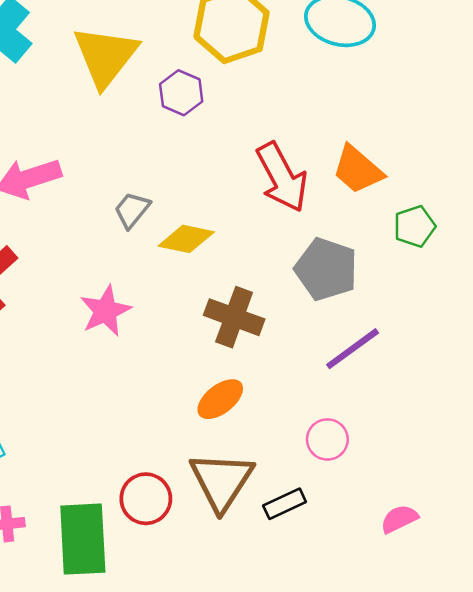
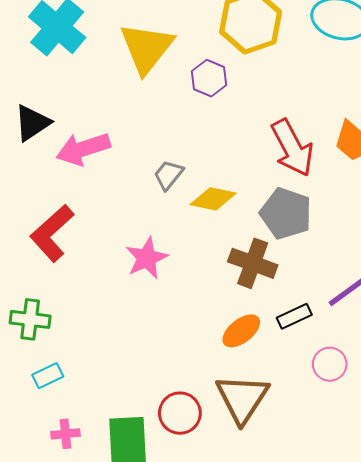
gray pentagon: (326, 269) -> (286, 213), moved
black rectangle: (285, 504) -> (294, 316), moved

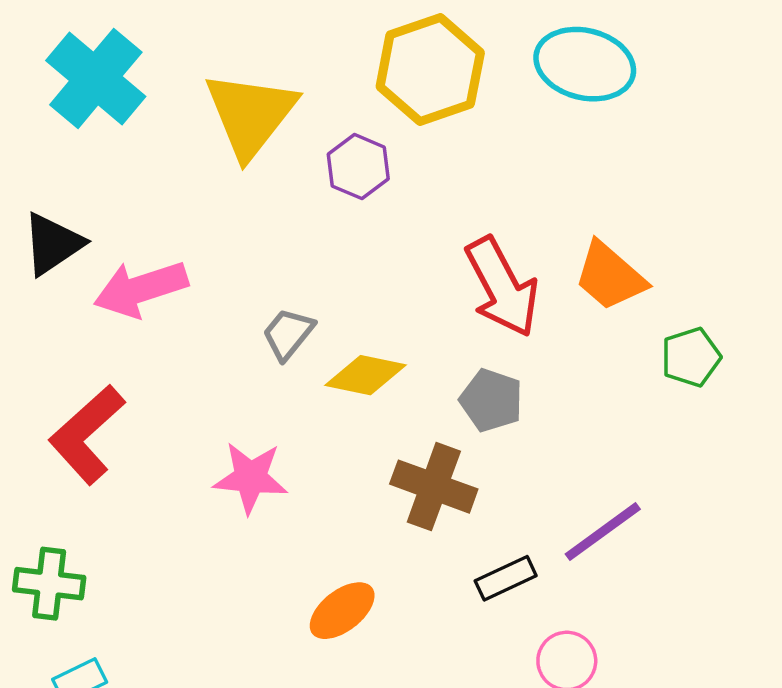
gray pentagon: (286, 213) -> (491, 400), size x0.7
pink star: (147, 258) -> (250, 478), turned 30
orange ellipse: (241, 331) -> (342, 611), moved

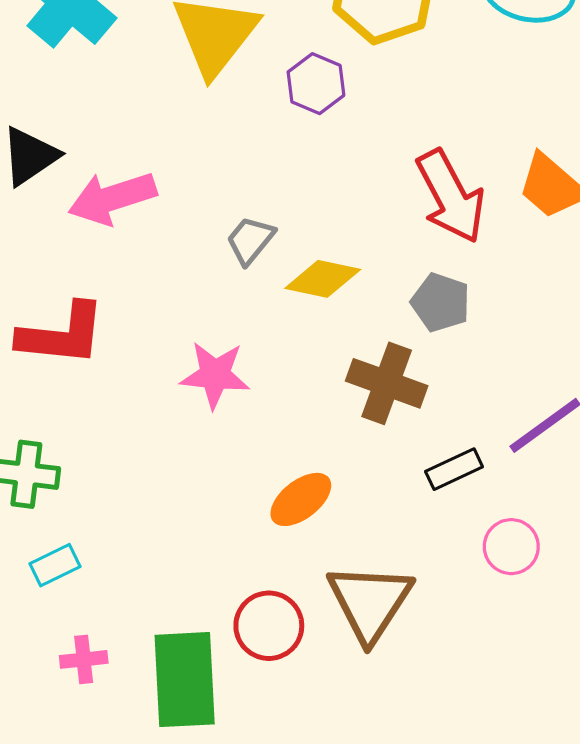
red L-shape: (87, 434) -> (62, 334), turned -132

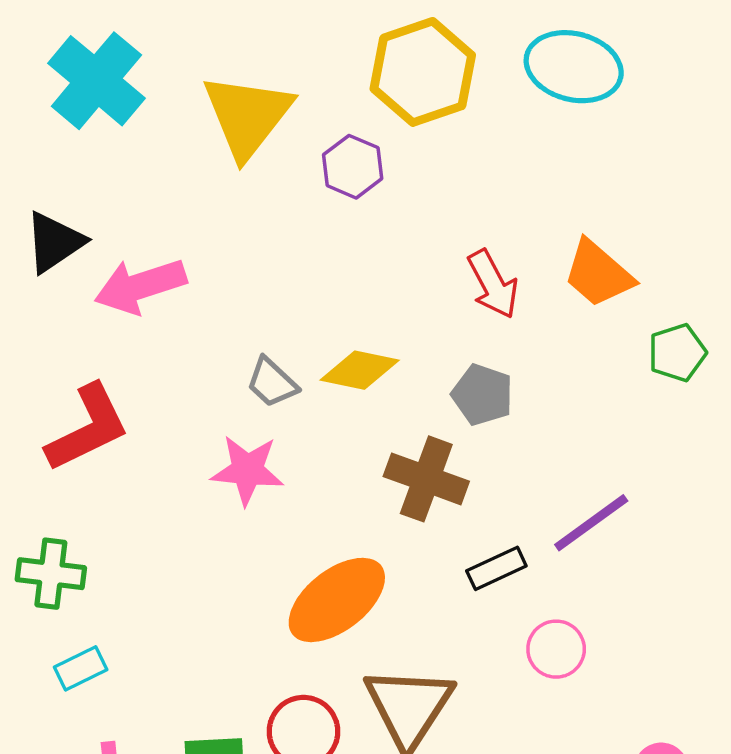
red arrow: (451, 196) -> (493, 284), size x0.7
gray trapezoid: (250, 240) -> (272, 382), moved, turned -86
red L-shape: (62, 334) -> (88, 428), turned -32
orange ellipse: (301, 499) -> (337, 600), size x1.5

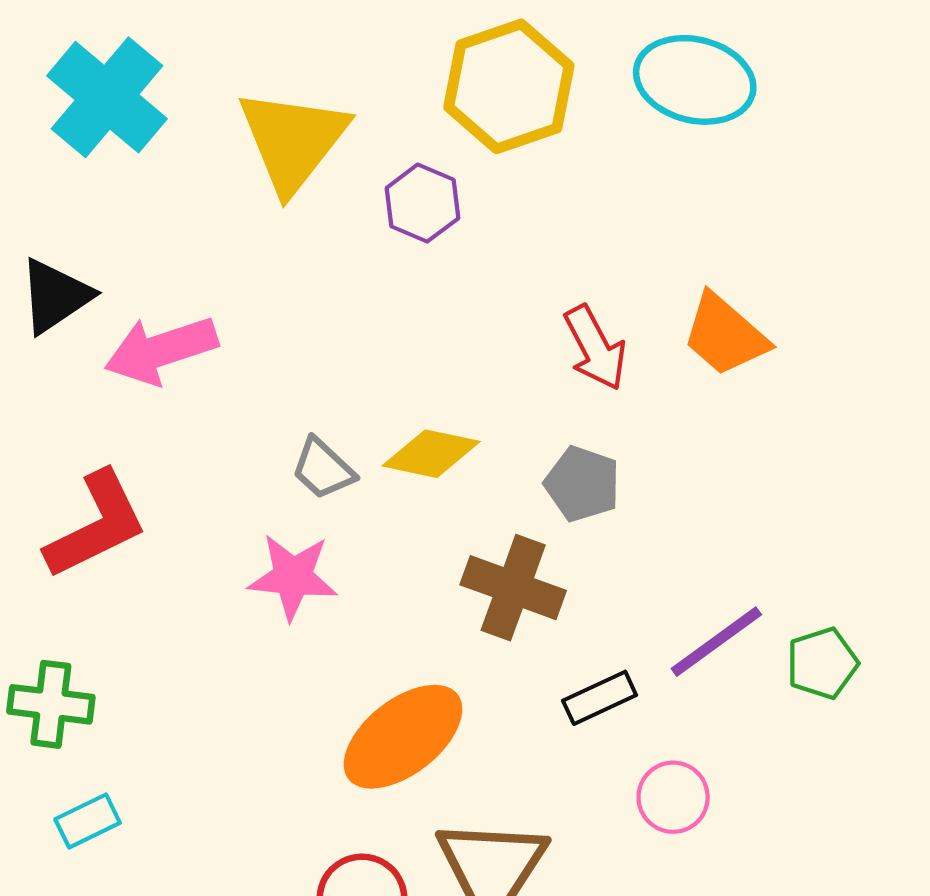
green pentagon: (677, 353) -> (822, 663), moved

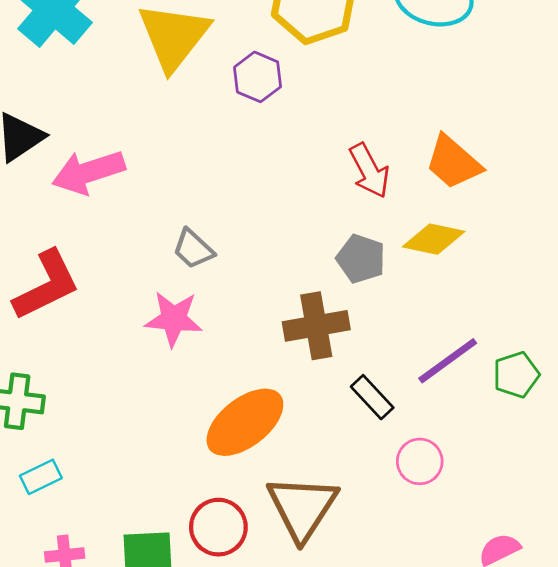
yellow diamond: (431, 454) -> (434, 239), moved
brown cross: (513, 588) -> (316, 326), turned -30
black rectangle: (600, 698) -> (372, 397), turned 72

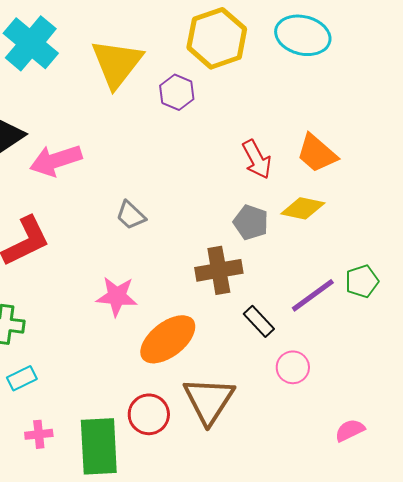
pink star: (174, 319) -> (117, 296), moved
green pentagon: (516, 375) -> (362, 281), moved

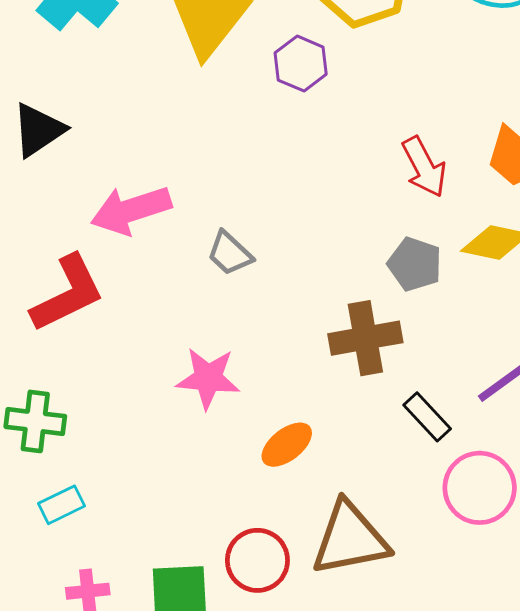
pink arrow: (56, 160) -> (131, 210), moved
orange ellipse: (168, 339) -> (287, 445), size x0.6
pink circle: (293, 367) -> (480, 488), size x1.4
brown triangle: (209, 400) -> (350, 539), turned 46

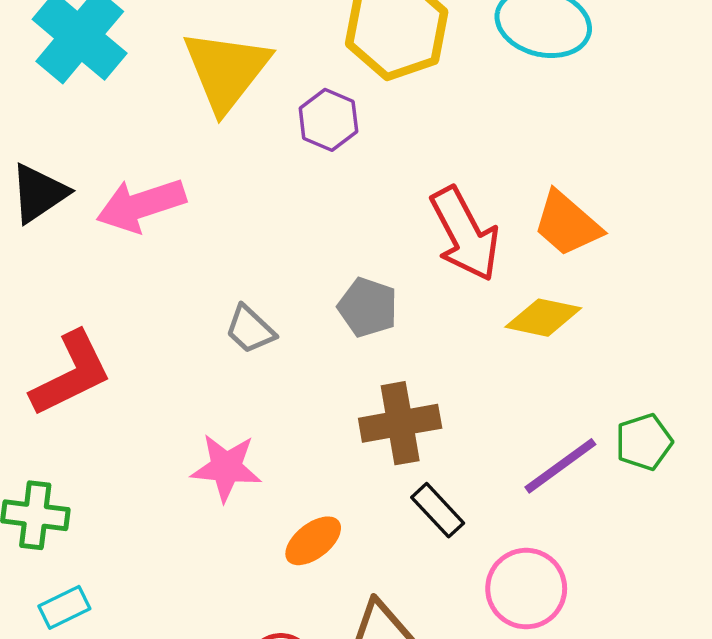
red arrow: (424, 167) -> (465, 234), size x1.4
pink arrow: (131, 210) -> (141, 205), moved
gray pentagon: (415, 264) -> (368, 307), moved
black rectangle: (427, 417) -> (438, 510), moved

